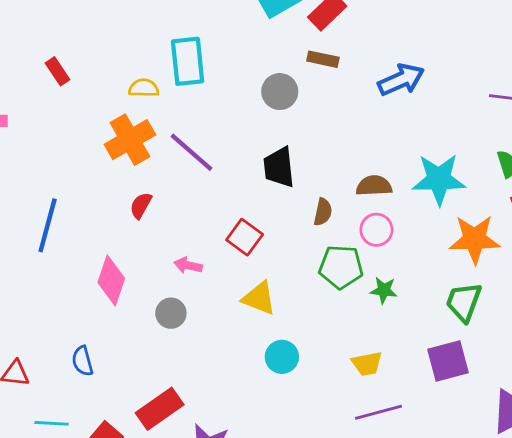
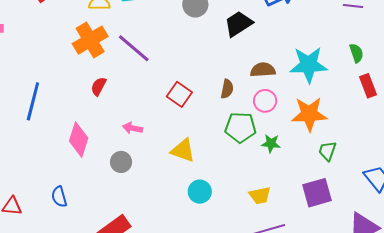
black trapezoid: (279, 167) -> (238, 24), moved, turned 64
red square: (245, 237) -> (179, 94), moved
orange star: (475, 239) -> (309, 114), moved
green trapezoid: (464, 302) -> (327, 151), size x0.7

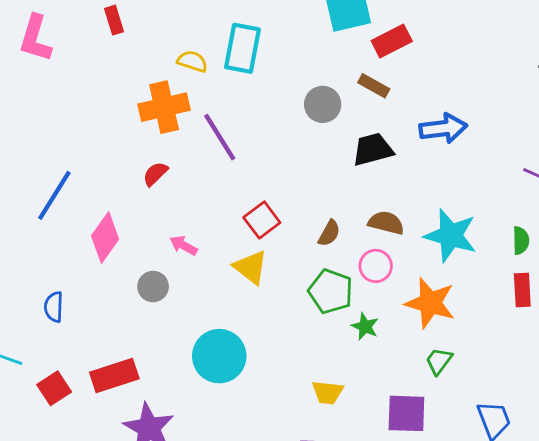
blue line: (33, 101) -> (54, 195), moved
yellow triangle: (183, 150) -> (251, 267), moved
cyan circle: (200, 192) -> (219, 356), moved, size x1.6

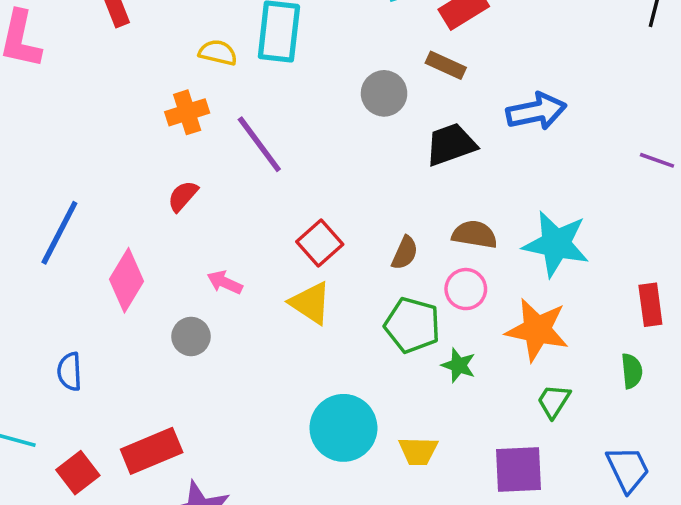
orange cross: (164, 107) -> (187, 112), size x0.7
green semicircle: (521, 240) -> (632, 371), moved
cyan circle: (219, 356) -> (343, 428), moved

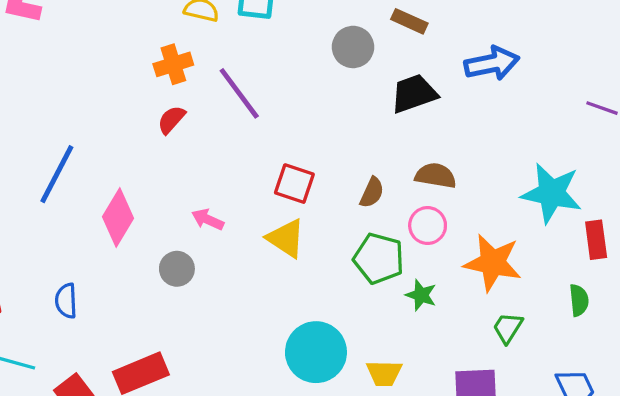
red semicircle: (183, 196) -> (171, 120), moved
red square: (320, 243) -> (294, 184), turned -30
cyan star: (556, 244) -> (551, 193), moved

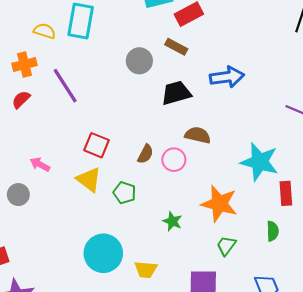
brown semicircle: (436, 176) -> (198, 135), moved
pink circle: (428, 226) -> (174, 160), moved
green pentagon: (379, 258) -> (125, 193), moved, size x0.7

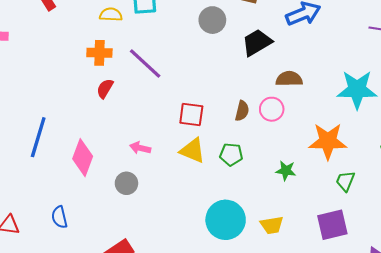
orange cross: (24, 64) -> (99, 53), turned 30

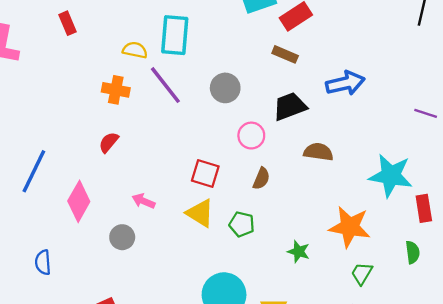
gray circle: (212, 20) -> (225, 88), moved
purple line: (145, 63) -> (165, 85), moved
red semicircle: (105, 88) -> (109, 142), moved
pink circle: (272, 109) -> (251, 136), moved

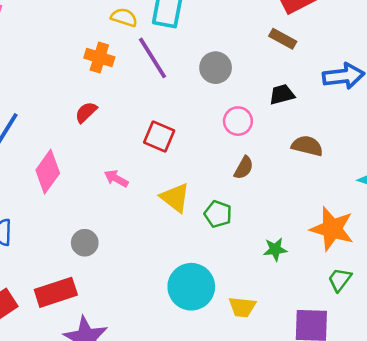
black trapezoid: (290, 106) -> (282, 94), size x0.7
red square: (205, 174) -> (159, 136), moved
gray circle: (122, 237) -> (85, 243), moved
green star: (299, 252) -> (275, 249), turned -30

